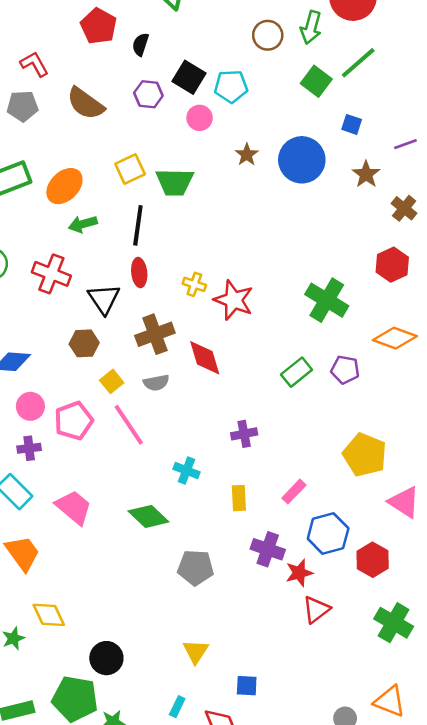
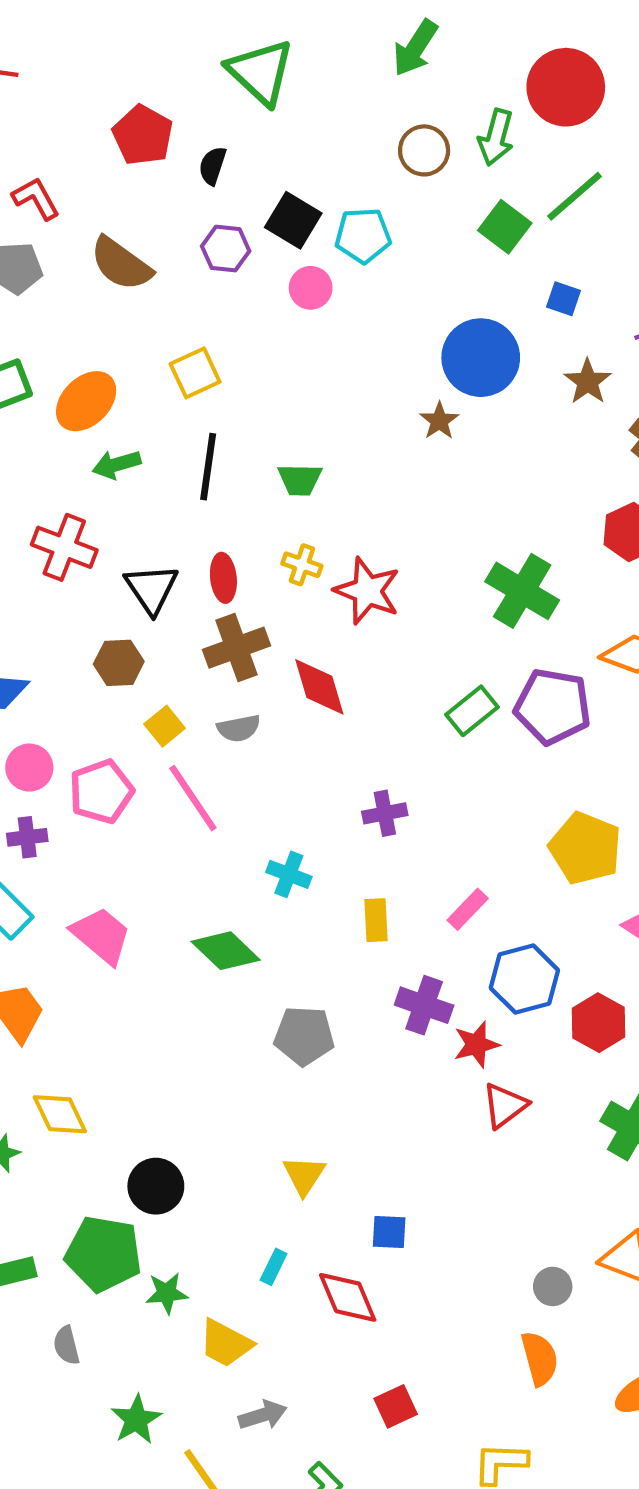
brown star: (247, 155) -> (439, 421), moved
green trapezoid: (175, 182) -> (300, 480), moved, size x0.7
red ellipse: (139, 273) -> (223, 578), moved
purple pentagon: (345, 370) -> (553, 706), size x1.6

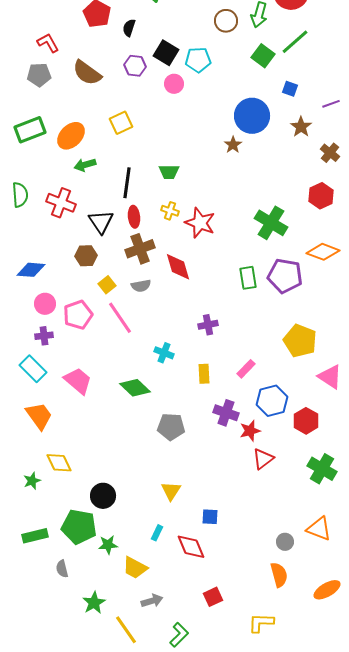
black line: (208, 467) -> (127, 183), moved
green rectangle: (472, 711) -> (248, 278), turned -60

